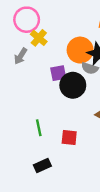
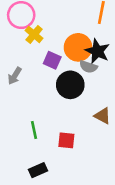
gray arrow: (21, 56) -> (15, 76), moved
purple square: (58, 73) -> (52, 60), moved, turned 35

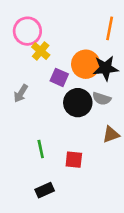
black star: (97, 51) -> (106, 68), turned -30
gray semicircle: (88, 67) -> (102, 99), moved
brown triangle: (103, 116) -> (111, 134), turned -48

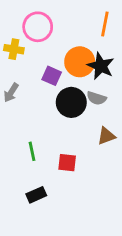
pink circle: (27, 31) -> (38, 27), moved
yellow cross: (41, 51) -> (14, 49), moved, turned -30
black star: (106, 68) -> (101, 66), turned 30

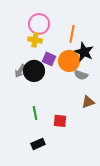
orange line: (105, 24) -> (72, 34), moved
yellow cross: (14, 49) -> (35, 40), moved
orange circle: (80, 62) -> (69, 61), moved
black circle: (71, 102) -> (34, 71), moved

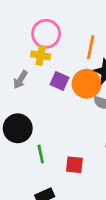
gray arrow: (20, 71) -> (20, 80), moved
black circle: (34, 71) -> (18, 128), moved

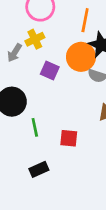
yellow cross: (41, 55) -> (35, 39), moved, turned -36
purple square: (60, 81) -> (50, 70), moved

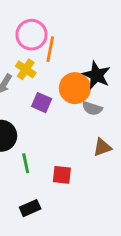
orange line: (85, 20) -> (50, 49), moved
yellow cross: (35, 39) -> (26, 69), turned -30

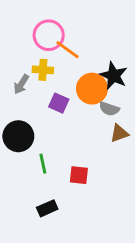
orange line: (50, 49) -> (67, 50), turned -65
yellow cross: (26, 69) -> (43, 70), turned -30
brown triangle: (102, 147) -> (119, 133), moved

